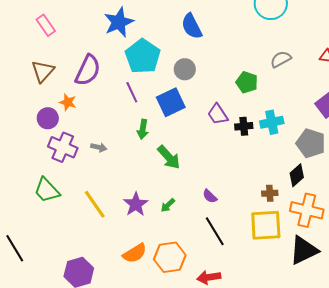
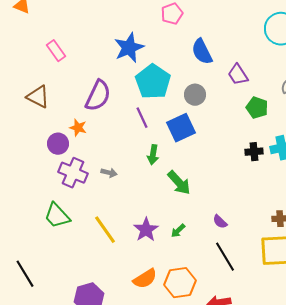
brown triangle: (43, 71) -> (38, 97), moved, turned -45
purple trapezoid: (218, 114) -> (238, 75), moved

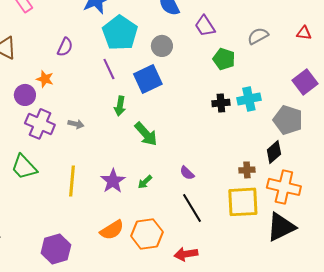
purple semicircle: (98, 96) -> (65, 47), size x0.6
yellow line: (105, 230) -> (72, 181), turned 40

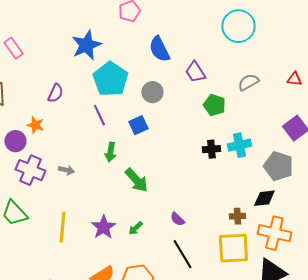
blue square: (148, 79) -> (138, 125), size x0.7
black diamond: (274, 152) -> (264, 198), turned 35

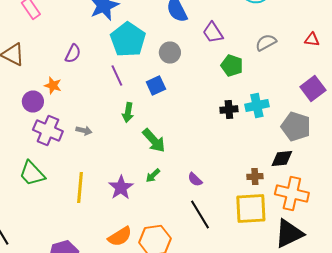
green arrow: (135, 228) -> (153, 176), moved

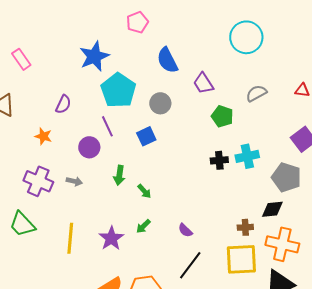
purple circle: (33, 102) -> (89, 147), moved
green arrow: (128, 112) -> (119, 175), moved
green arrow: (154, 140) -> (144, 191), size x0.6
black line: (200, 214) -> (190, 265), turned 68

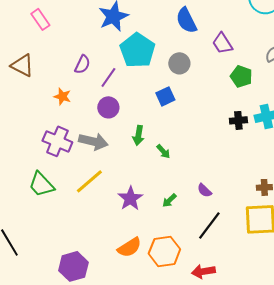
purple line: (107, 126) -> (108, 77), moved, turned 60
gray arrow: (74, 181) -> (93, 141), size x1.8
green arrow: (143, 226) -> (169, 200), moved
yellow line: (70, 238) -> (89, 181), moved, turned 44

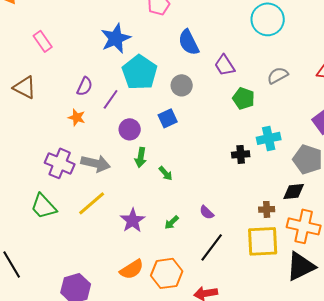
orange star: (62, 96) -> (77, 117), moved
purple circle: (108, 107) -> (130, 129), moved
black cross: (238, 120) -> (241, 154), moved

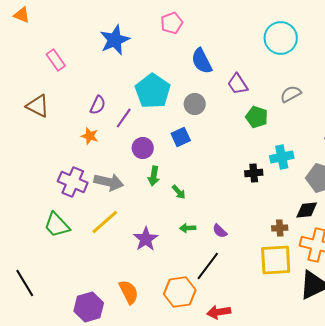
blue star: (116, 38) -> (115, 40), moved
green arrow: (172, 222) -> (188, 228), moved, turned 42
black line: (212, 247) -> (208, 266), moved
orange semicircle: (132, 269) -> (129, 292), moved, turned -85

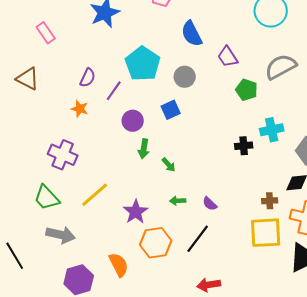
gray semicircle: (291, 94) -> (281, 67), size x1.5
gray arrow: (109, 182) -> (61, 235), moved
orange hexagon: (180, 292) -> (156, 243), moved

